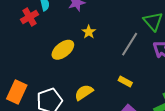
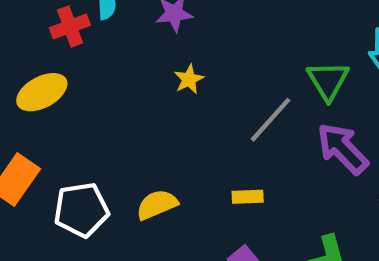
yellow ellipse: (63, 50) -> (42, 92), moved
yellow rectangle: (125, 81) -> (248, 197), turned -40

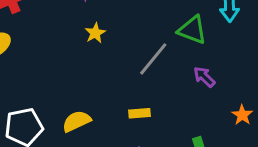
green triangle: (328, 81) -> (192, 30), turned -36
purple arrow: (343, 148) -> (204, 77), size x0.6

